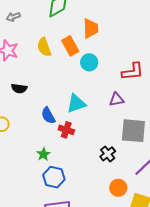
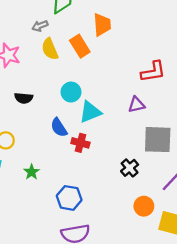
gray arrow: (13, 17) -> (40, 26), moved
cyan circle: (89, 62) -> (71, 92), moved
green star: (43, 154) -> (32, 172), moved

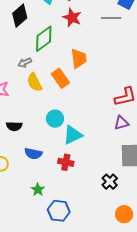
purple triangle: (136, 105) -> (121, 123), moved
blue semicircle: (59, 128) -> (33, 154), moved, turned -42
green star: (32, 172) -> (38, 190), moved

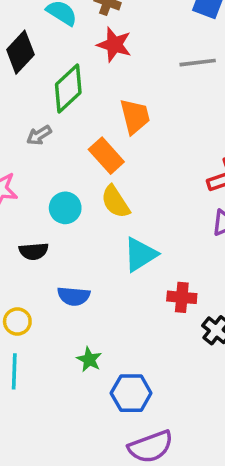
gray line: (111, 18) -> (198, 63), moved
yellow semicircle: (34, 82) -> (115, 202), moved
cyan circle: (55, 119) -> (65, 208), moved
red cross: (66, 162) -> (182, 297), moved

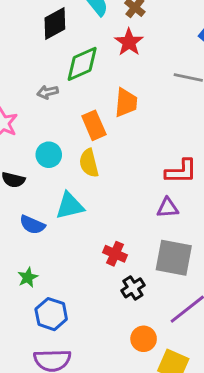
cyan triangle: (140, 255) -> (70, 206), moved

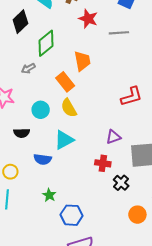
red star: (129, 42) -> (88, 19), moved
purple triangle: (167, 208) -> (113, 137), moved

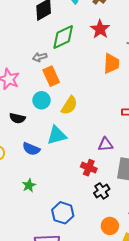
red star: (88, 19) -> (100, 29), moved
orange trapezoid: (82, 61) -> (111, 64), moved
orange rectangle: (65, 82) -> (51, 76), moved
yellow semicircle: (69, 108) -> (69, 105), turned -132
blue hexagon: (72, 215) -> (63, 213), moved

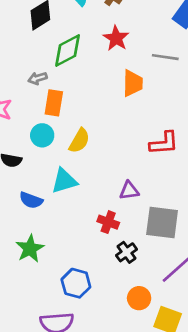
orange rectangle: (51, 76) -> (54, 103), turned 36
green star: (29, 185) -> (30, 249), size x1.5

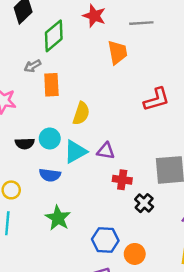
cyan circle: (42, 135) -> (50, 139), moved
purple triangle: (129, 191) -> (106, 151), moved, turned 30
orange circle: (139, 298) -> (135, 254), moved

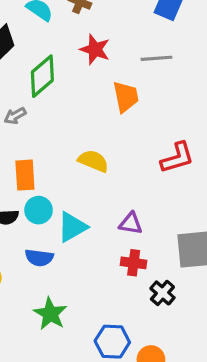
orange rectangle: (51, 85) -> (25, 175), moved
yellow semicircle: (81, 113) -> (93, 161), moved, turned -85
purple triangle: (106, 151) -> (131, 223), moved

